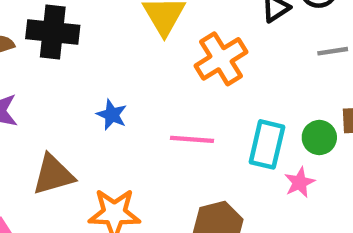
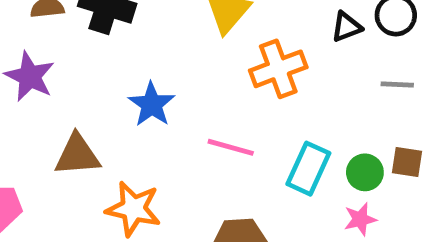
blue star: (112, 115) -> (152, 104), size x1.4
pink star: (300, 182) -> (360, 219), moved

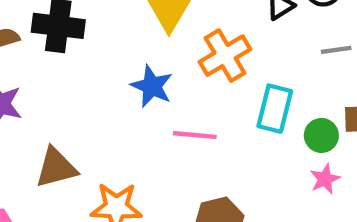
blue star: (152, 104) -> (152, 86), moved
cyan rectangle: (308, 169) -> (275, 109), moved

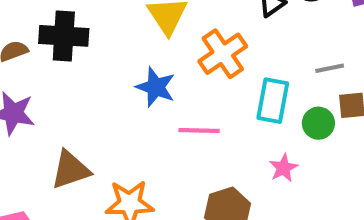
gray line: (336, 50) -> (330, 68), moved
pink star: (325, 179) -> (283, 168), moved

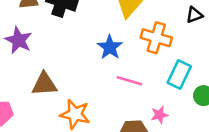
orange cross: (223, 54) -> (156, 38), turned 36
pink star: (283, 168) -> (159, 115), moved

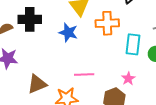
blue star: (110, 47) -> (68, 32), moved
pink line: (129, 81) -> (84, 74), moved

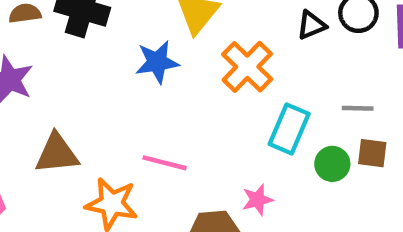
orange cross: (107, 23) -> (247, 67), turned 30
blue star: (68, 32) -> (157, 62), turned 30

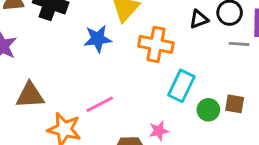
orange cross: (247, 67) -> (156, 44), turned -36
gray line: (358, 108) -> (239, 44), moved
pink line: (165, 163) -> (100, 104), turned -44

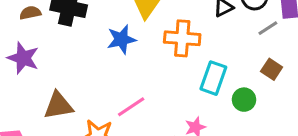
gray line: (239, 44) -> (268, 28), turned -30
brown square: (235, 104) -> (272, 69), moved, turned 30

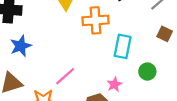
blue star: (121, 39) -> (21, 46), moved
green circle: (244, 100) -> (147, 72), moved

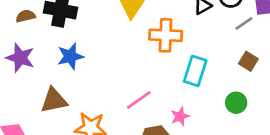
green circle: (147, 72) -> (236, 103), moved
pink line: (65, 76) -> (139, 100), moved

